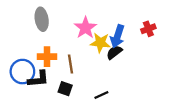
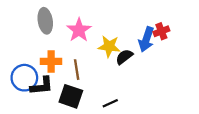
pink star: (85, 28) -> (79, 30), moved
blue arrow: (117, 36) -> (146, 39), moved
black square: (65, 89) -> (71, 96), size x1.5

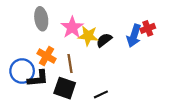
yellow star: (109, 46) -> (88, 36), moved
black semicircle: (124, 57) -> (104, 40), moved
orange cross: (51, 61) -> (47, 56), turned 30

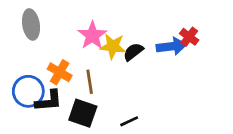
gray ellipse: (41, 19) -> (31, 24), moved
red cross: (148, 28) -> (189, 37), turned -32
blue arrow: (134, 36) -> (171, 46), turned -115

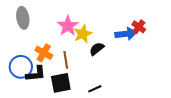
yellow star: (113, 46) -> (83, 34), turned -30
black semicircle: (133, 52) -> (97, 49), moved
black square: (83, 113) -> (61, 83), turned -30

